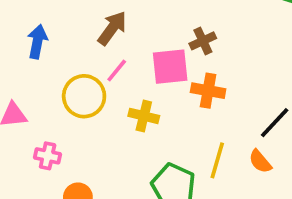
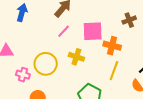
brown cross: (203, 41) -> (129, 20), moved
yellow circle: (84, 96) -> (46, 64), moved
yellow line: (217, 160) -> (114, 71), moved

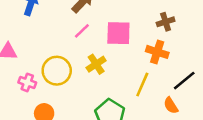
orange cross: (112, 46) -> (157, 52), moved
yellow cross: (76, 57) -> (96, 64), turned 35

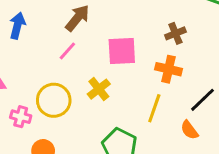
pink line: (82, 31) -> (67, 51), moved

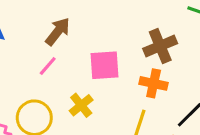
brown cross: (175, 33) -> (160, 46), size x1.5

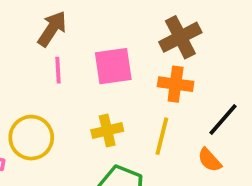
pink line: (48, 66) -> (58, 70), moved, turned -40
yellow cross: (81, 105) -> (107, 130), moved, turned 30

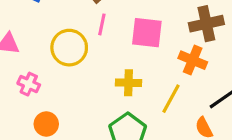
yellow circle: (31, 138) -> (69, 48), moved

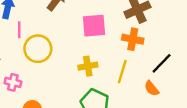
pink line: (102, 24) -> (19, 30), moved

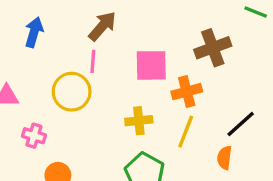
pink line: (19, 30) -> (93, 61), moved
orange cross: (133, 39) -> (187, 92), moved, turned -30
orange semicircle: (152, 88) -> (224, 158), turned 42

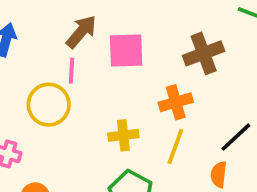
pink square: (151, 65) -> (126, 50), moved

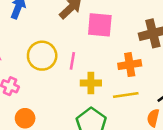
pink line: (72, 71) -> (72, 61), moved
yellow line: (175, 146) -> (126, 95), turned 55

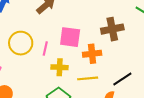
pink square: (100, 25) -> (70, 37), moved

